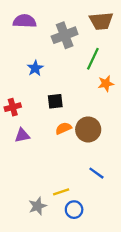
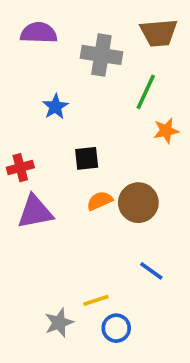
gray cross: (65, 35) -> (101, 55), turned 30
purple triangle: (22, 135) -> (35, 212), size x1.5

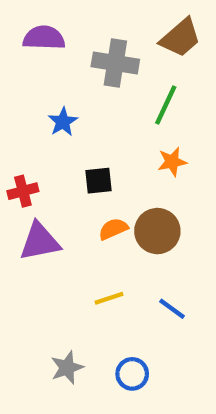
brown trapezoid: (159, 33) -> (180, 38), turned -36
orange star: (166, 131) -> (172, 162), moved
yellow line: (96, 300) -> (109, 298), moved

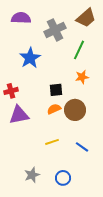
gray cross: (115, 63) -> (55, 30), turned -35
blue star: (63, 122) -> (30, 58), size x1.5
black square: (99, 181) -> (56, 90), moved

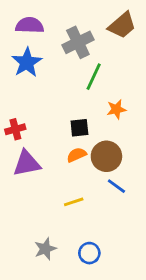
green line: (79, 50) -> (94, 77), moved
blue star: (30, 58) -> (27, 62), moved
blue line: (82, 147) -> (116, 186), moved

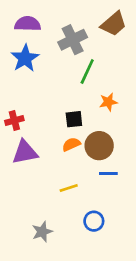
blue line: (116, 186) -> (108, 173), turned -36
blue circle: (89, 253) -> (94, 221), moved

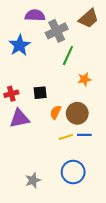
purple semicircle: (28, 24) -> (35, 15), moved
black square: (74, 119) -> (40, 93), moved
orange semicircle: (71, 144) -> (56, 112), turned -40
yellow line: (69, 188) -> (66, 137), moved
blue circle: (94, 221) -> (73, 172), size x1.5

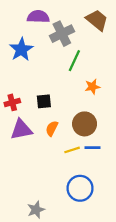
brown trapezoid: (89, 19) -> (97, 20), turned -100
orange semicircle: (56, 112) -> (52, 128), moved
gray star: (33, 180) -> (36, 210), moved

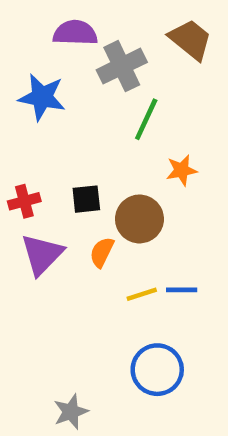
blue star: (21, 49) -> (42, 97), turned -30
brown circle: (85, 124) -> (139, 219), moved
purple triangle: (21, 130) -> (42, 254), turned -35

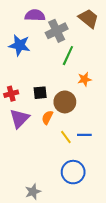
yellow line: (142, 294) -> (66, 137), turned 72

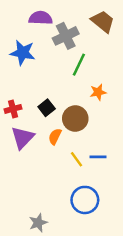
black square: (40, 93) -> (47, 108), turned -32

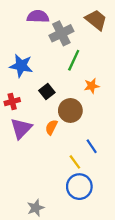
blue star: (23, 53) -> (21, 66), moved
black square: (47, 108) -> (47, 91), moved
blue line: (98, 157) -> (92, 146), turned 56
yellow line: (76, 159) -> (75, 162), moved

